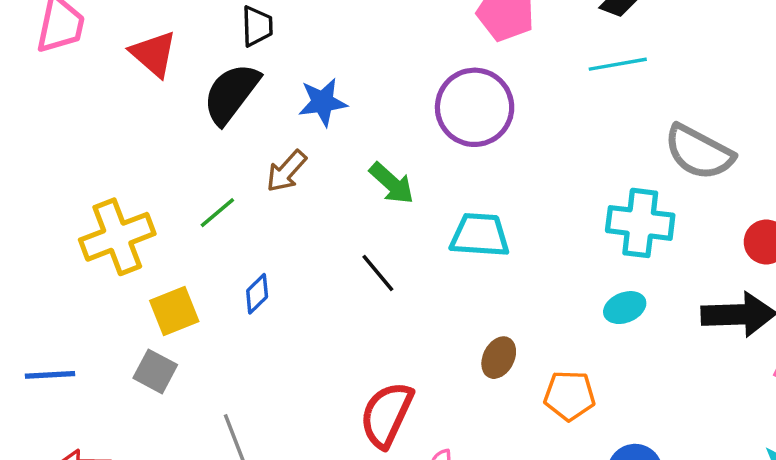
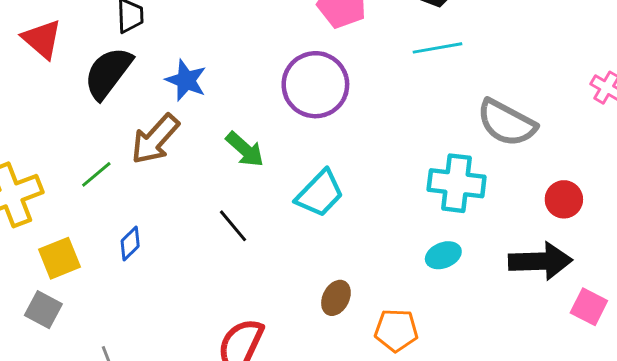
blue star: (323, 102) -> (186, 80), turned 30
brown arrow: (286, 171) -> (155, 139), size x1.4
cyan trapezoid: (480, 235) -> (320, 193), turned 130

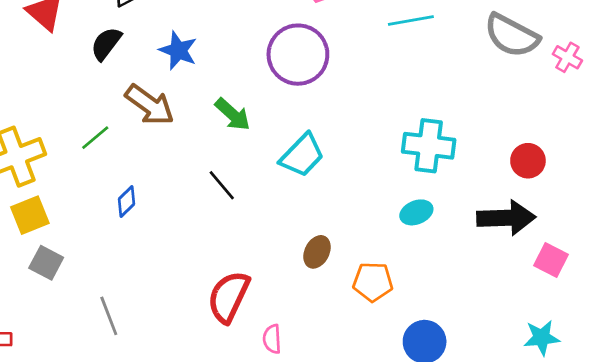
black semicircle: (108, 73) -> (106, 44), size x0.7
gray semicircle: (507, 123) -> (512, 35), moved
brown arrow: (155, 139) -> (150, 105), turned -96
yellow square: (60, 258) -> (30, 215), moved

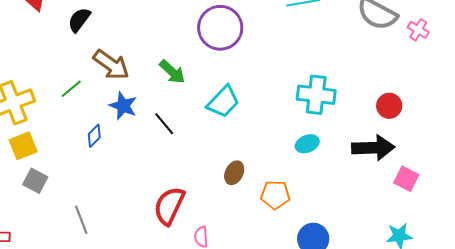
blue star: (178, 50) -> (123, 106), moved

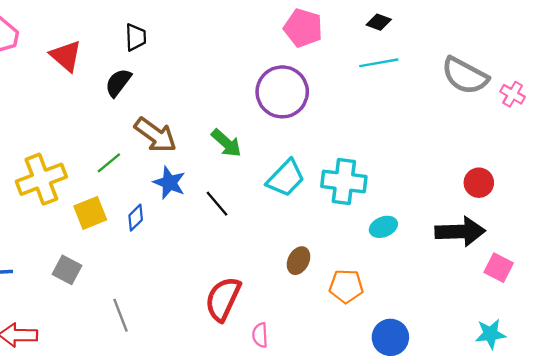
cyan cross: (316, 95) -> (344, 181), moved
yellow square: (23, 146) -> (90, 213), moved

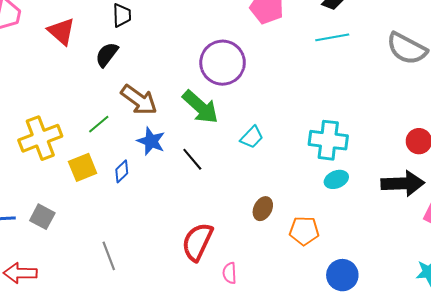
purple circle: (282, 92) -> (223, 63), moved
green arrow: (226, 143) -> (200, 107), size x1.4
cyan trapezoid: (286, 178) -> (252, 137), size x0.7
cyan cross: (344, 181) -> (328, 140), moved
gray square: (67, 270) -> (42, 217), moved

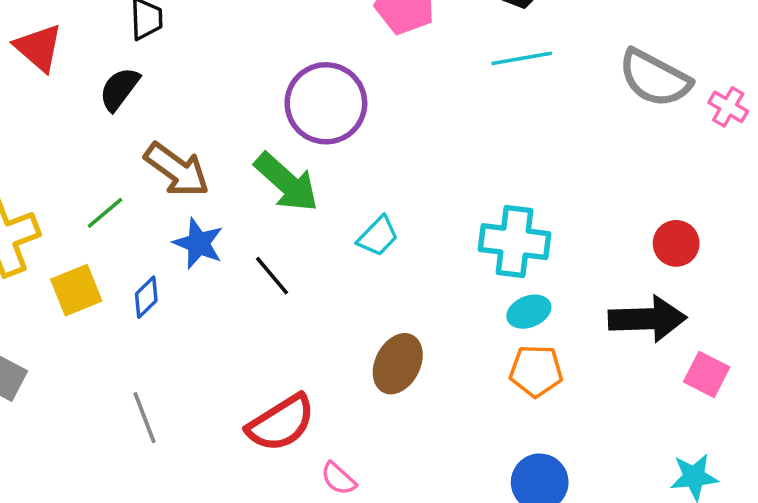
brown ellipse: (263, 209) -> (398, 364), size x1.4
orange pentagon: (304, 231) -> (536, 371), moved
red semicircle: (197, 242) -> (281, 423), turned -147
gray line: (109, 256) -> (145, 418), moved
pink semicircle: (230, 273) -> (338, 479), turned -45

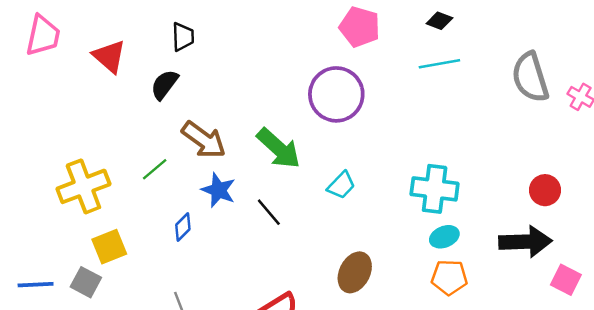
gray semicircle: (655, 78) -> (530, 77), turned 45
purple circle: (326, 103) -> (336, 94), moved
yellow square: (76, 290) -> (109, 247), moved

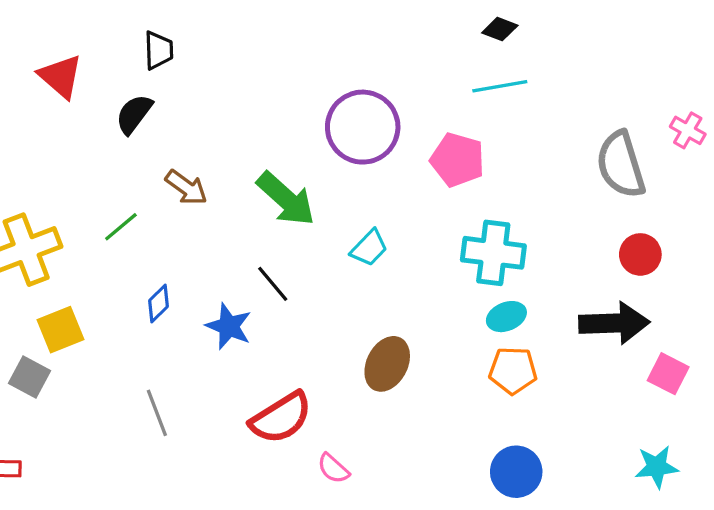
pink pentagon: (360, 27) -> (457, 160), moved
gray semicircle: (530, 77) -> (621, 165), moved
brown arrow: (204, 140) -> (186, 188), size x0.7
blue star: (218, 190) -> (229, 326), moved

